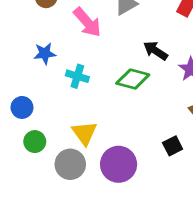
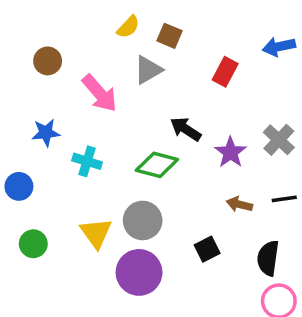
blue circle: (22, 107) -> (19, 186), moved
gray circle: (70, 164) -> (143, 220), moved

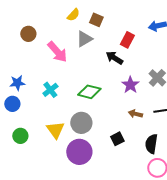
black arrow: (186, 129) -> (114, 58), moved
blue star: (46, 133) -> (17, 83), moved
cyan cross: (87, 161) -> (50, 90), turned 35

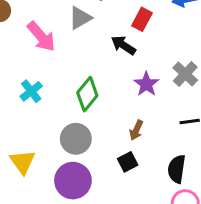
green diamond: (89, 92) -> (87, 94), turned -65
brown arrow: (135, 114) -> (136, 130), moved, turned -80
yellow triangle: (55, 130) -> (23, 162), moved

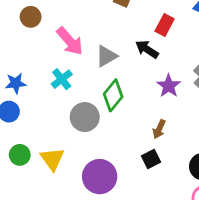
gray triangle: (80, 18) -> (106, 56), moved
cyan cross: (31, 91) -> (62, 79), moved
gray circle: (76, 139) -> (85, 117), moved

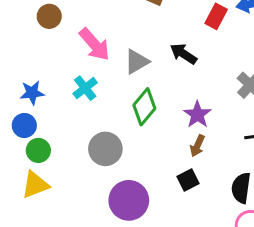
red rectangle: (165, 25) -> (216, 16), moved
purple star: (169, 86) -> (197, 115), moved
gray circle: (85, 117) -> (105, 149), moved
green circle: (20, 155) -> (38, 150), moved
yellow triangle: (52, 159) -> (35, 185), moved, turned 45

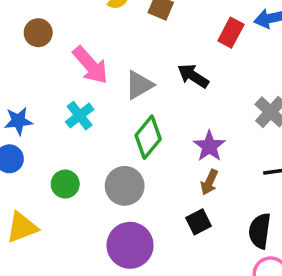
gray circle: (105, 149) -> (125, 186), moved
green circle: (38, 150) -> (65, 184), moved

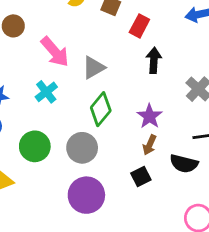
red rectangle: (231, 33) -> (139, 26), moved
black arrow: (193, 76) -> (154, 60), moved, turned 60
green circle: (65, 184) -> (35, 146), size x1.4
black semicircle: (260, 231) -> (184, 164), moved, turned -84

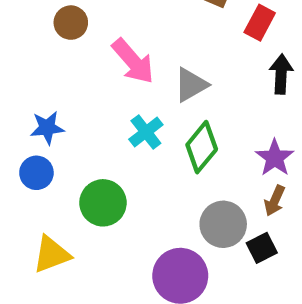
cyan cross: (46, 92) -> (146, 132), moved
gray circle: (82, 148) -> (223, 224), moved

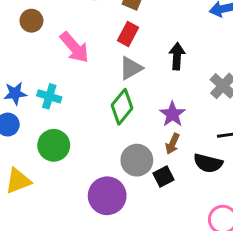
red rectangle: (260, 23) -> (128, 34), moved
gray triangle: (191, 85) -> (131, 68), moved
cyan cross: (146, 132) -> (49, 96), moved, turned -35

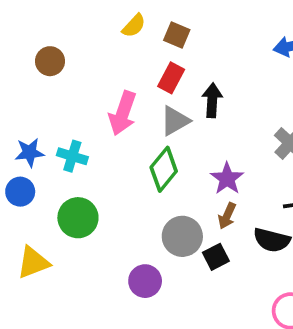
pink arrow: (75, 47) -> (123, 113), moved, turned 60
black arrow: (177, 56) -> (212, 100), moved
purple circle: (107, 196) -> (145, 281), size x0.7

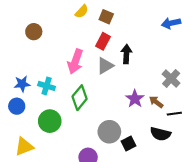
green diamond: (164, 169) -> (80, 98), moved
brown arrow: (227, 216) -> (156, 102), moved, turned 104

